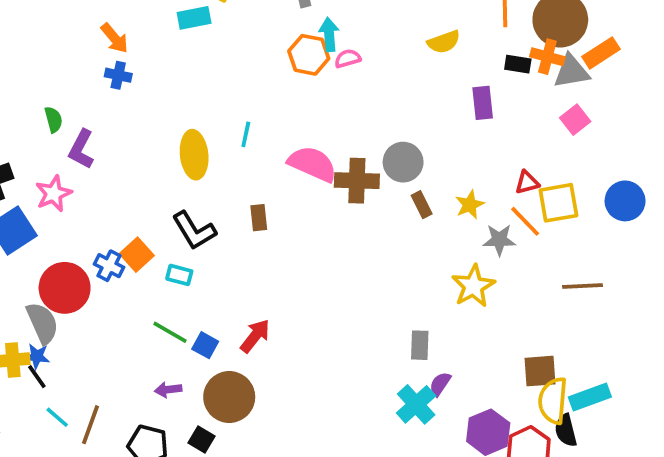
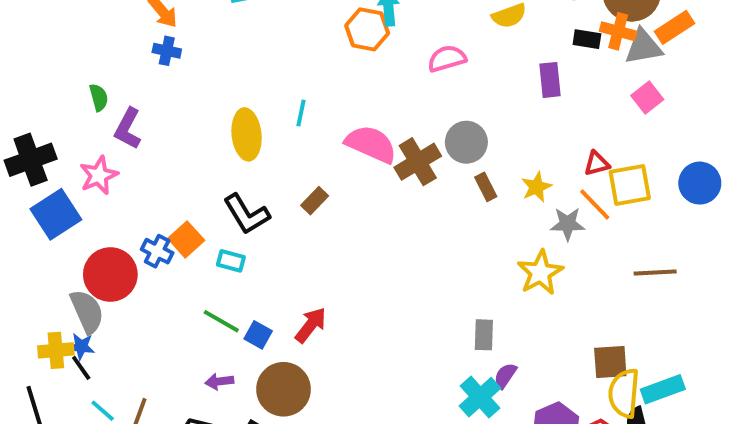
pink semicircle: (348, 59) -> (447, 59), moved, size x1.4
brown cross: (357, 181) -> (418, 162), turned -33
brown rectangle: (259, 218) -> (315, 201), turned 50

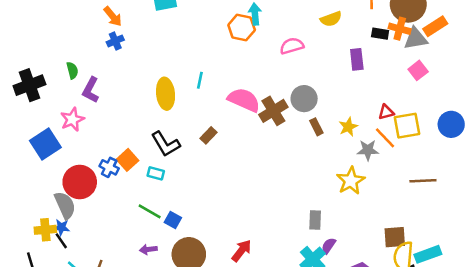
blue cross: (167, 51) -> (115, 41), turned -35
black cross: (31, 160) -> (29, 85), moved
red arrow: (311, 325) -> (242, 251), moved

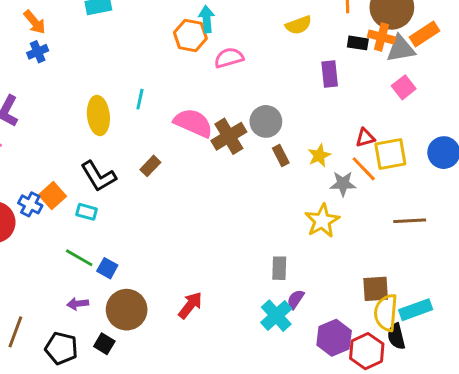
pink semicircle: (292, 46) -> (229, 58), moved

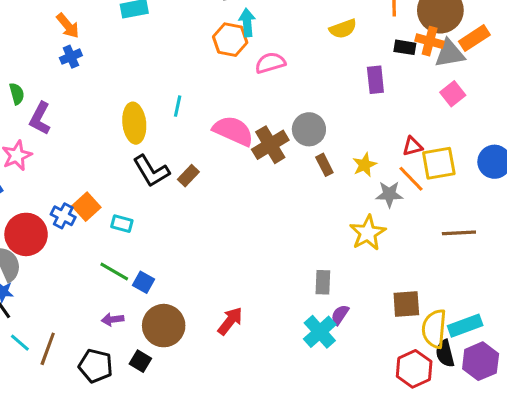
black L-shape: (98, 176) -> (151, 171), moved
brown square: (376, 289) -> (406, 304), moved
purple hexagon: (334, 338) -> (481, 361), moved

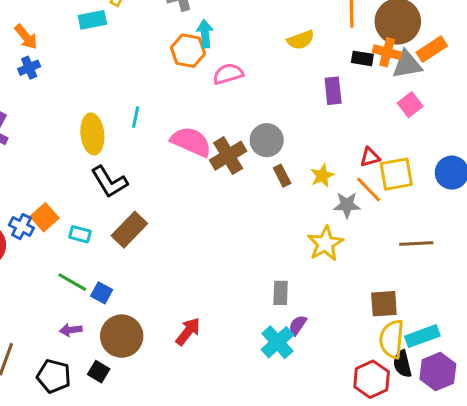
brown rectangle: (188, 176) -> (129, 230), moved, size x1.6
brown square: (406, 304) -> (384, 304), moved

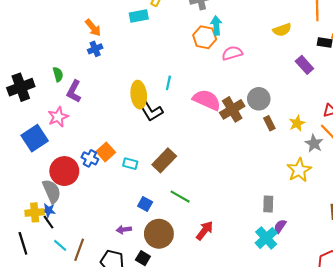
purple rectangle: (333, 91) -> (304, 65), turned -36
black L-shape: (109, 182) -> (150, 111), moved
gray star: (347, 205) -> (314, 143), turned 30
green line: (72, 282) -> (180, 197), moved

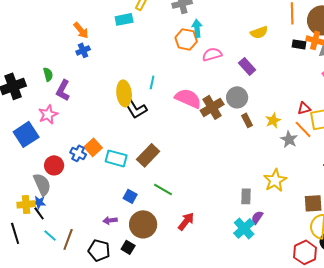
purple rectangle: (304, 65) -> (247, 66), moved
cyan rectangle: (130, 164) -> (116, 158), size x1.5
yellow star: (299, 170) -> (275, 180), moved
red circle: (64, 171) -> (54, 165), size x0.7

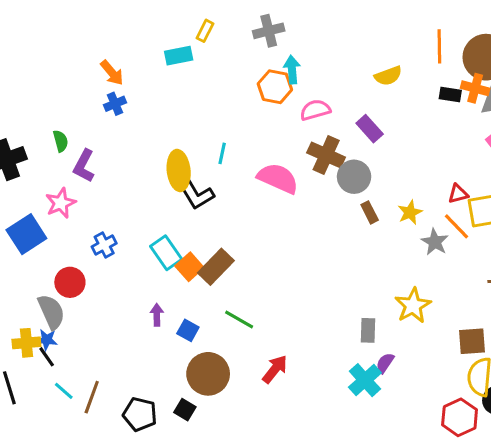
brown cross: (212, 107) -> (326, 155), moved, turned -35
orange square: (93, 147) -> (189, 267), moved
blue cross: (78, 153) -> (104, 245), moved, turned 35
cyan rectangle: (116, 158) -> (166, 253), moved, turned 40
purple arrow: (110, 220) -> (157, 315), moved, turned 96

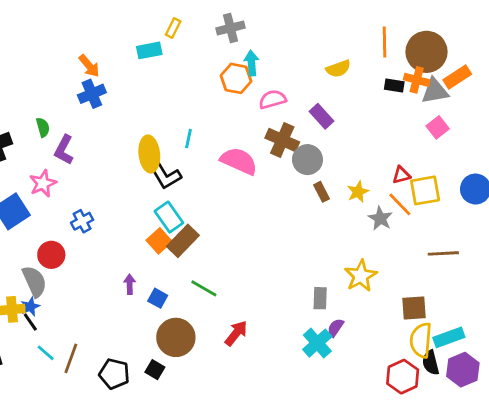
blue cross: (115, 104) -> (92, 94), size x1.4
cyan rectangle: (166, 253) -> (169, 217), moved
blue star: (47, 340) -> (30, 307), turned -30

